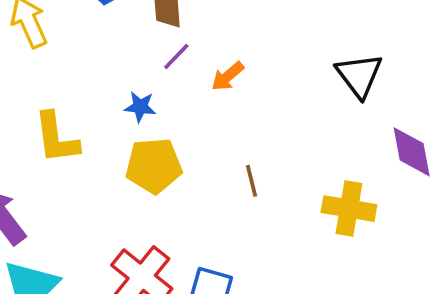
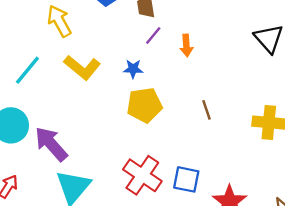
orange arrow: (228, 76) -> (186, 45), turned -50
yellow L-shape: (56, 138) -> (82, 67), moved, turned -39

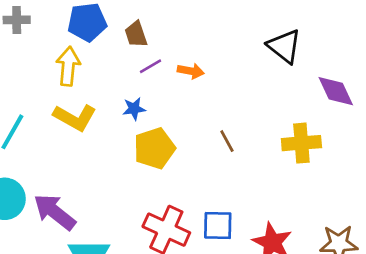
yellow arrow: (59, 21) -> (68, 66), moved, turned 44
purple line: (153, 36) -> (151, 66), turned 30
orange arrow: (186, 45) -> (191, 71), turned -65

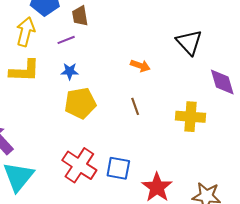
purple line: (151, 66) -> (66, 40), moved
orange arrow: (191, 71) -> (140, 66), moved
yellow L-shape: (75, 117) -> (25, 71), turned -36

